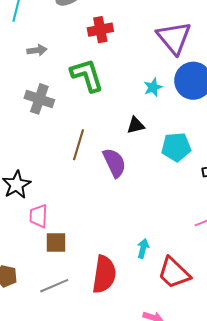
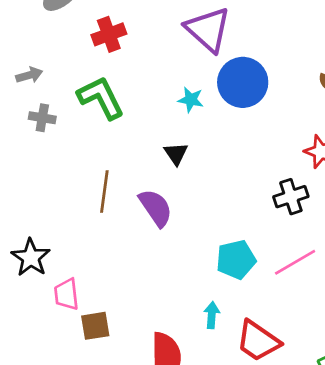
cyan star: (153, 87) -> (191, 100), turned -30
gray cross: (39, 99) -> (42, 118), moved, size x0.7
black triangle: (136, 125) -> (176, 154), turned -42
cyan pentagon: (176, 147) -> (236, 260), moved

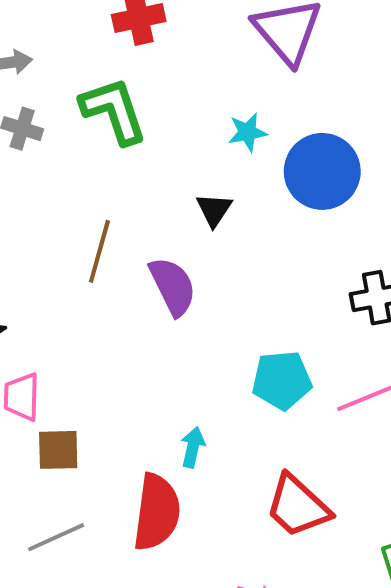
blue circle: (243, 82) -> (322, 171), moved
cyan star: (191, 100) -> (247, 132), turned -30
cyan arrow: (212, 315) -> (193, 447), moved

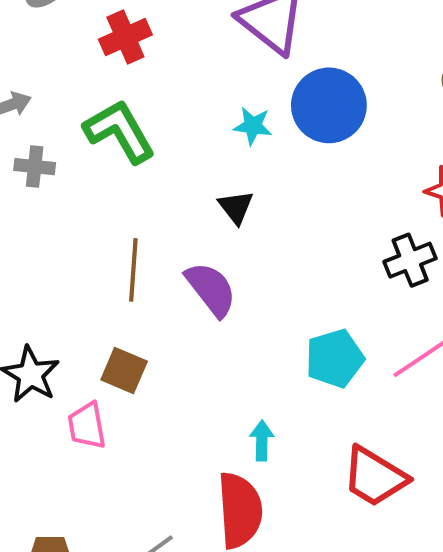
cyan star: (247, 132) -> (253, 126), turned 30
blue circle: (322, 171) -> (329, 105), moved
brown square: (58, 450) -> (124, 371), moved, turned 36

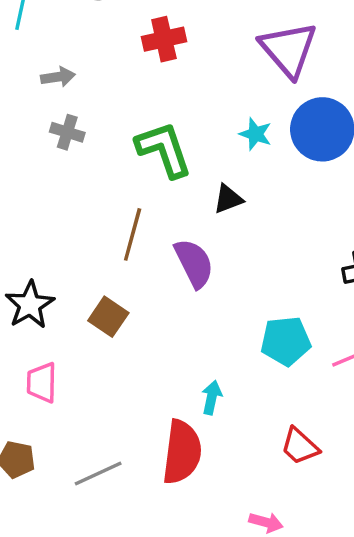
green L-shape: (120, 131) -> (164, 150), moved
black triangle: (236, 207) -> (228, 199), turned 36
pink trapezoid: (87, 426) -> (42, 382), moved
red trapezoid: (375, 477) -> (300, 446), size x0.7

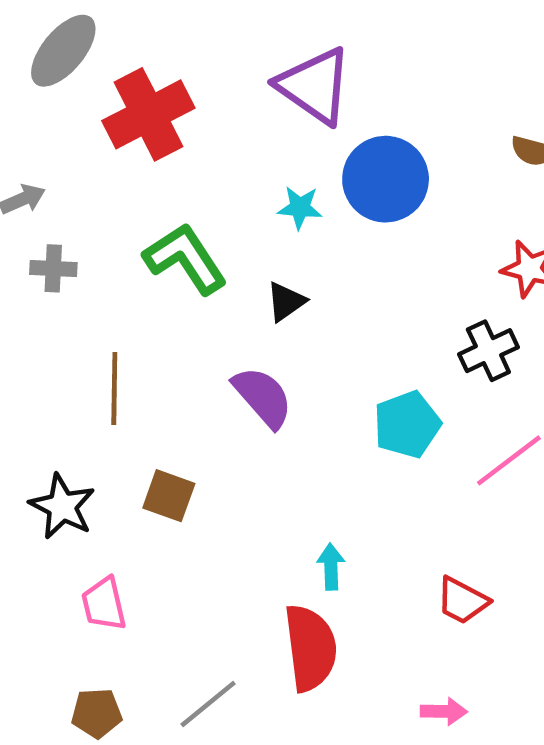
red cross: (164, 39) -> (148, 114), size x1.5
brown line: (133, 234) -> (114, 388), moved
cyan pentagon: (286, 341) -> (407, 425), moved

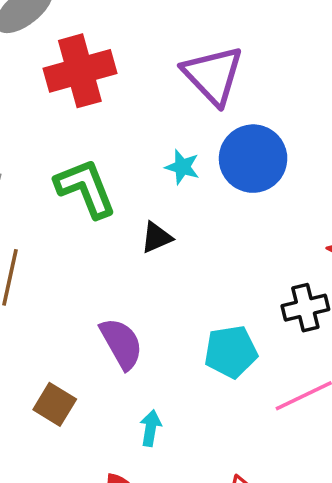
purple semicircle: (263, 397) -> (121, 343), moved
brown square: (169, 496) -> (55, 404), moved
cyan arrow: (331, 567) -> (151, 428), moved

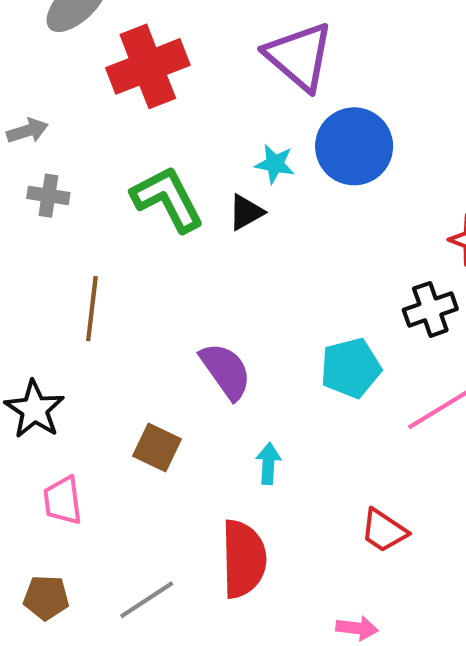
black triangle: (156, 237) -> (246, 212), moved

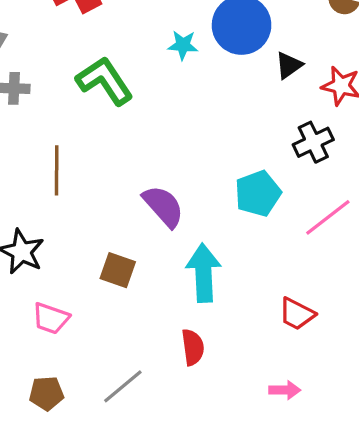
black triangle: (246, 212) -> (289, 65), moved
cyan arrow: (268, 464) -> (204, 273), size x1.8
pink trapezoid: (63, 501) -> (51, 318), turned -57
red semicircle: (243, 559) -> (193, 347), size x0.6

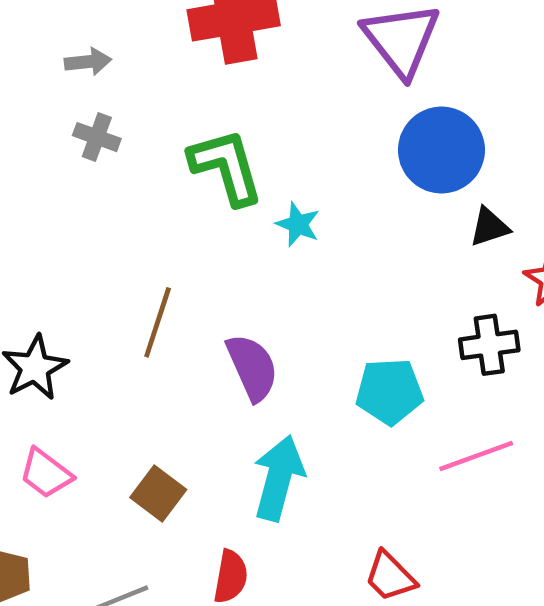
cyan star: (183, 45) -> (298, 224), moved
brown line: (57, 170) -> (158, 322), moved
brown square: (118, 270) -> (158, 493), moved

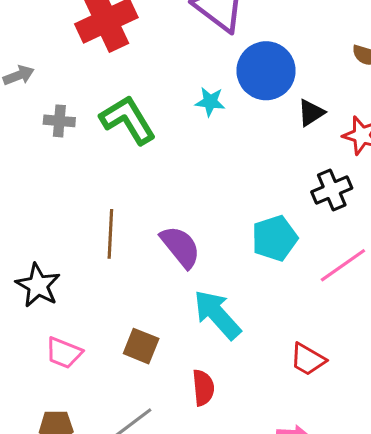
gray cross: (97, 137) -> (59, 121), moved
cyan star: (298, 224) -> (210, 102), moved
cyan arrow: (279, 478) -> (217, 315), turned -42

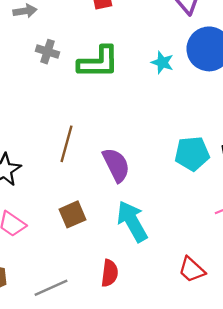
green L-shape: (128, 120) -> (98, 62), turned 108
cyan pentagon: (275, 238) -> (192, 154), moved
brown square: (141, 346) -> (73, 214), moved, turned 32

